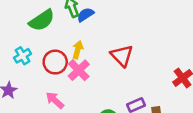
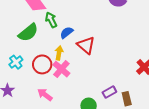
blue semicircle: (85, 15) -> (67, 33), moved
red triangle: (122, 56) -> (86, 45), moved

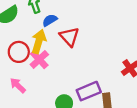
yellow arrow: (59, 53) -> (39, 42), size x1.5
purple rectangle: (109, 92) -> (89, 91), size x1.5

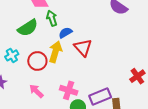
pink cross: (39, 59) -> (69, 90), moved, turned -30

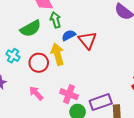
red triangle: (83, 48) -> (87, 40), moved
yellow arrow: (55, 52) -> (58, 54), turned -35
cyan cross: (12, 55) -> (13, 56), turned -32

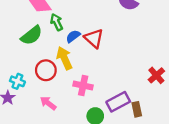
cyan cross: (13, 56) -> (17, 81), moved
pink cross: (69, 94) -> (83, 85), moved

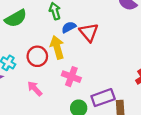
green semicircle: (32, 35) -> (16, 18), moved

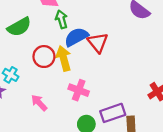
blue semicircle: (69, 27) -> (76, 37), size x1.5
red circle: (37, 56) -> (44, 57), moved

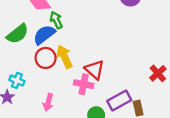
blue semicircle: (76, 37) -> (44, 35), moved
red triangle: (98, 43) -> (95, 70), moved
pink arrow: (39, 103) -> (48, 102), turned -112

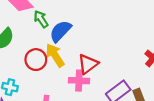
blue semicircle: (44, 35) -> (60, 31), moved
red triangle: (95, 70) -> (88, 64), turned 50

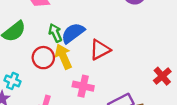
green arrow: (41, 19) -> (55, 33), moved
red triangle: (88, 64) -> (100, 50), moved

